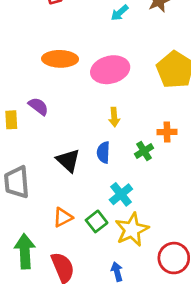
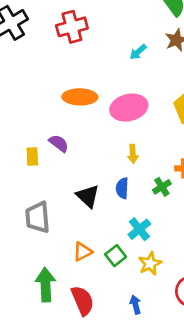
yellow star: (132, 230) -> (150, 264), size x0.7

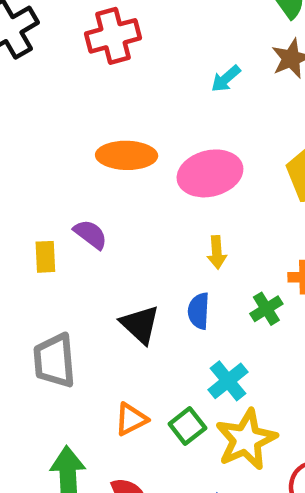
yellow star: (150, 264) -> (246, 439), size x1.5

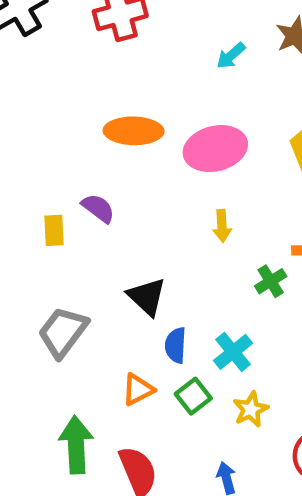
blue semicircle: (199, 311) -> (176, 345), moved
gray trapezoid: (54, 361) -> (63, 332), turned 42
yellow star: (246, 439) -> (251, 409), size x0.6

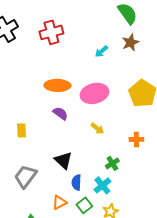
purple semicircle: (98, 208) -> (60, 113), moved
yellow arrow: (222, 226) -> (97, 128), turned -48
green cross: (271, 281) -> (112, 163), moved

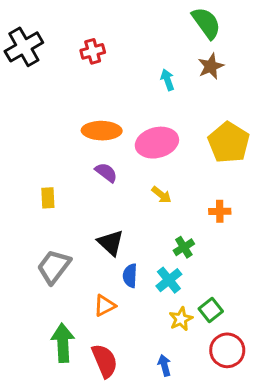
red cross: (51, 32) -> (93, 51), size x0.7
cyan arrow: (101, 51) -> (167, 80), turned 112
green square: (84, 205) -> (211, 310), moved

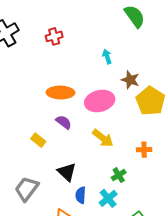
brown star: (211, 66) -> (130, 80), moved, turned -30
yellow arrow: (161, 195) -> (103, 138), size x1.5
yellow rectangle: (48, 198) -> (38, 140), moved, turned -48

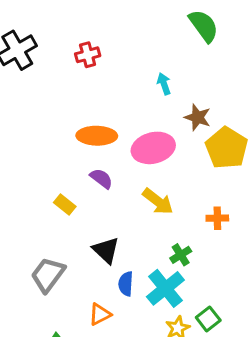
cyan cross: (108, 198) -> (165, 288), size x1.4

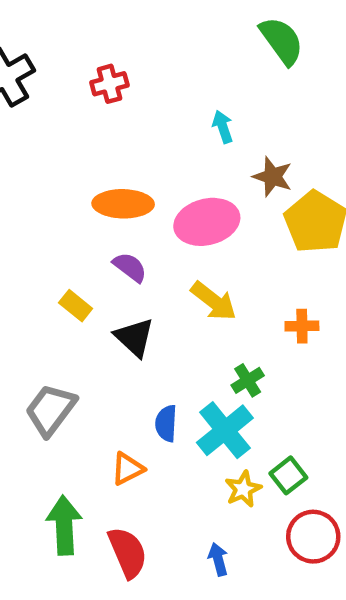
black triangle: (106, 250) -> (134, 337), moved

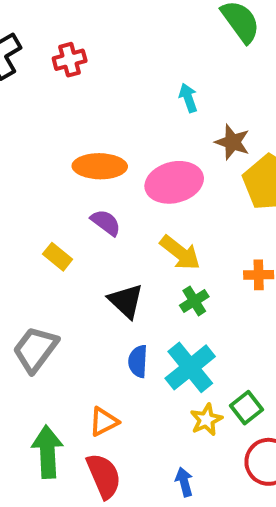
red cross: (109, 84) -> (70, 60), moved
black triangle: (134, 337) -> (126, 301), moved
green cross: (248, 380) -> (194, 301), moved
orange triangle: (128, 469) -> (104, 422), moved

